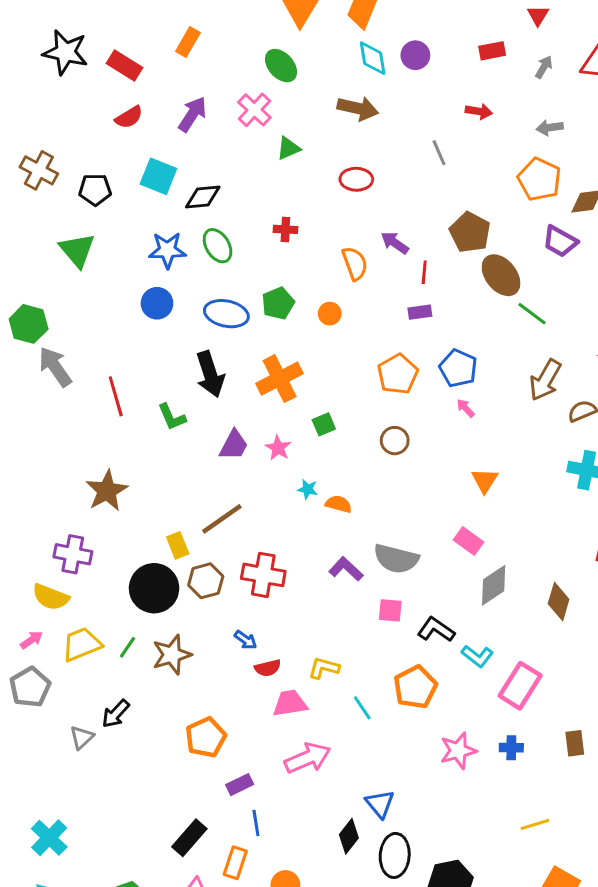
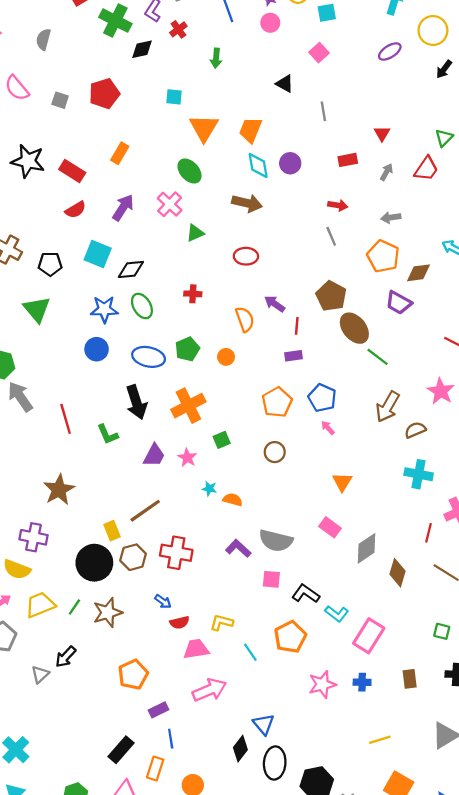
gray line: (439, 153) -> (331, 236), moved
gray diamond: (494, 585) -> (367, 548), moved

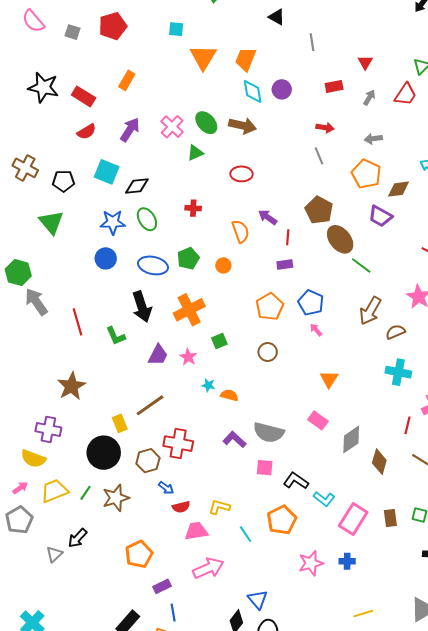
green ellipse: (190, 171) -> (206, 123), moved
brown hexagon: (133, 557) -> (148, 461), moved
brown rectangle: (410, 679) -> (390, 518), moved

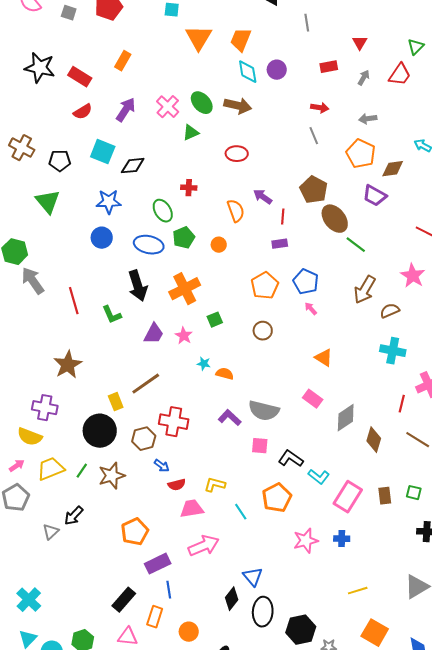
green ellipse: (147, 219) -> (163, 211), moved
orange triangle: (329, 379) -> (324, 358), turned -30
purple rectangle: (162, 586) -> (158, 564), size x1.4

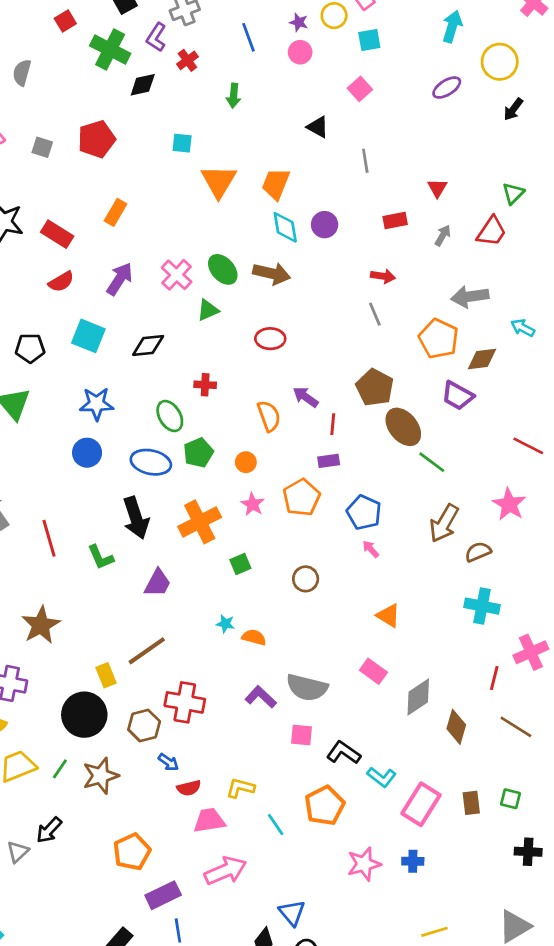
gray arrow: (368, 119) -> (470, 297), moved, size x1.5
black diamond: (133, 166) -> (148, 345), moved
orange pentagon: (265, 286) -> (301, 497), moved
pink star: (184, 336) -> (253, 504), moved

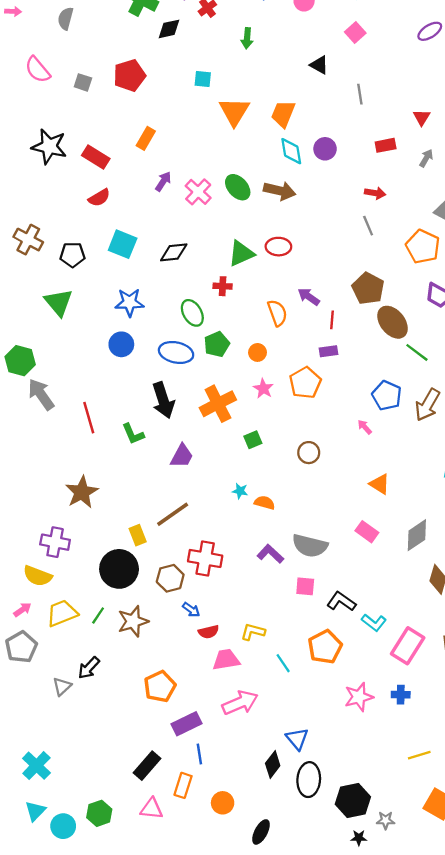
purple arrow: (120, 279) -> (163, 181), moved, size x0.7
green triangle: (208, 310) -> (241, 254), moved, size x1.4
blue pentagon: (364, 512) -> (387, 396), moved
gray diamond: (418, 697) -> (417, 535), moved

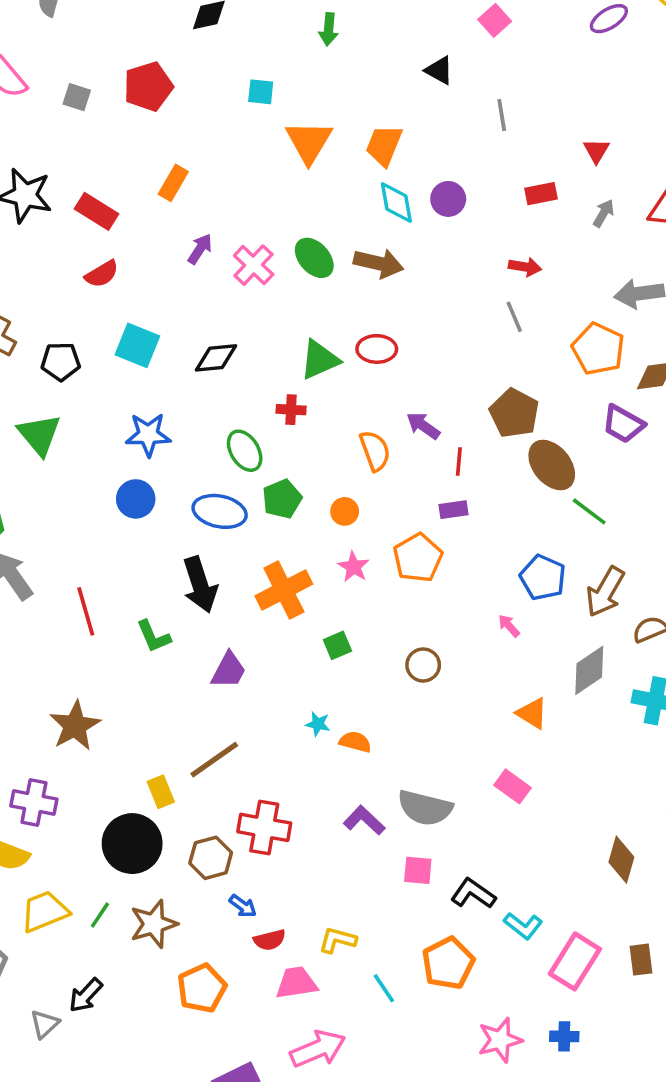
gray diamond: (417, 535) -> (589, 670), moved
orange pentagon: (160, 686) -> (202, 988), moved

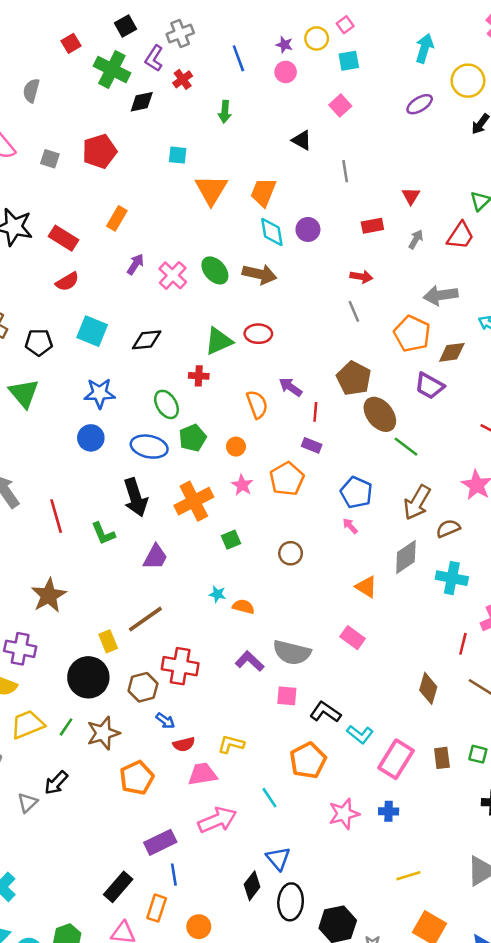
purple rectangle: (454, 510) -> (312, 445), turned 30
blue pentagon: (543, 577) -> (356, 492), moved
cyan line: (384, 988) -> (269, 798), moved

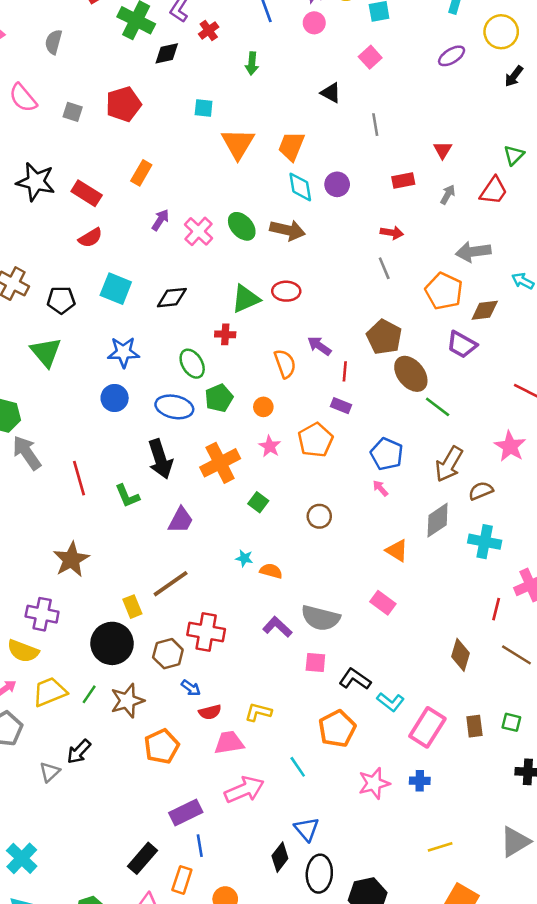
green square: (231, 540) -> (258, 502), turned -30

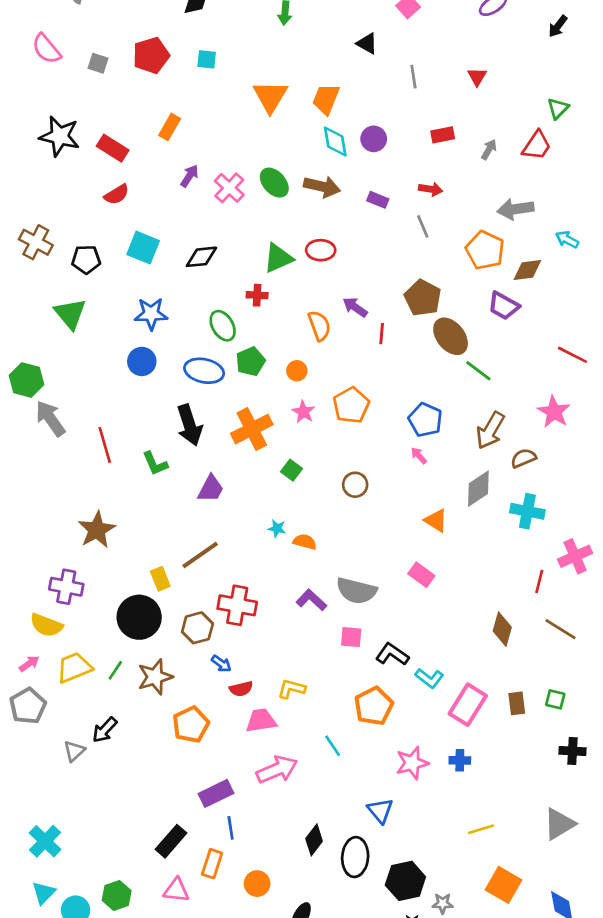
cyan square: (204, 108) -> (207, 59), moved
red triangle: (443, 150) -> (477, 77), moved
purple rectangle: (341, 406) -> (378, 200), moved
blue triangle: (307, 829) -> (380, 811), moved

